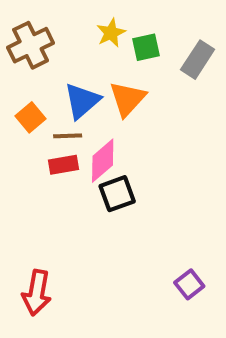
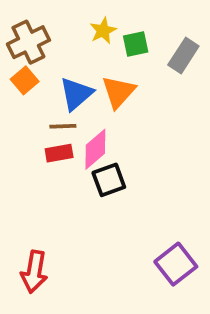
orange square: (31, 117) -> (25, 80), moved
purple square: (189, 284) -> (176, 264), size x1.5

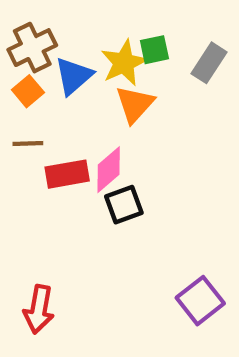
yellow star: (103, 31) -> (124, 63), moved, size x1.5
blue triangle: (76, 94) -> (74, 76), moved
brown line: (63, 126) -> (28, 144), moved
red rectangle: (59, 153) -> (67, 174), size x1.4

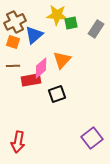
yellow star: (124, 63) -> (57, 15), moved, turned 30
orange square: (28, 91) -> (13, 42), turned -32
orange triangle: (135, 104) -> (62, 60), moved
pink diamond: (109, 170) -> (41, 68), moved

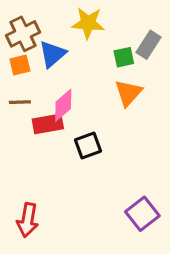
green square: (71, 23) -> (124, 57), moved
orange square: (13, 42) -> (20, 65), turned -32
orange triangle: (62, 60) -> (128, 93), moved

